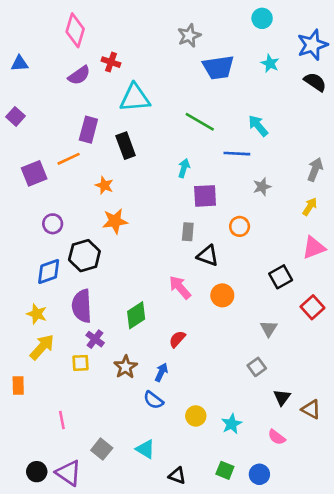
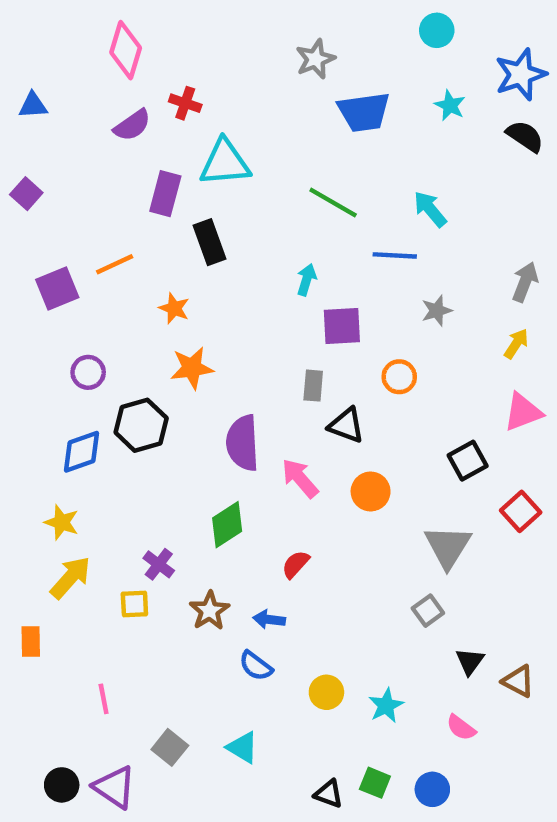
purple rectangle: (88, 130) -> (165, 194), moved
purple semicircle: (82, 306) -> (243, 443), moved
gray triangle: (269, 328) -> (448, 547), size x1.6
blue arrow: (161, 372) -> (269, 619), turned -108
black triangle: (177, 476) -> (329, 794), moved

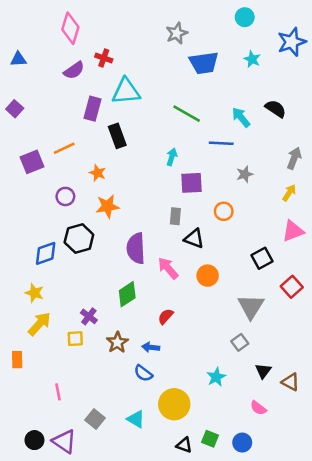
black semicircle: (525, 136) -> (276, 109), moved
purple circle: (88, 372) -> (65, 196), moved
yellow circle: (326, 692) -> (174, 404), moved, size x1.6
cyan star: (386, 706) -> (216, 377), moved

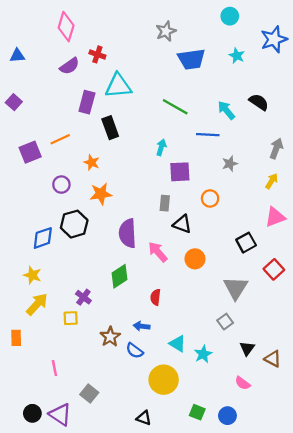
red semicircle: (166, 316) -> (155, 297), turned -35
brown star: (117, 342) -> (110, 337), moved
cyan triangle: (136, 419) -> (178, 344), moved
black triangle: (184, 445) -> (144, 418), moved

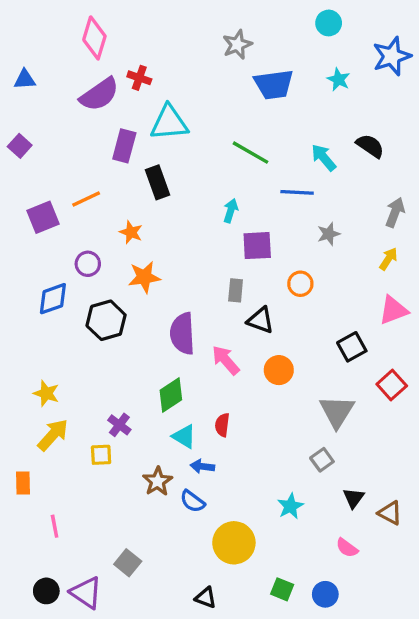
purple semicircle: (70, 66) -> (99, 94), size x1.4
blue diamond: (43, 238) -> (53, 299), moved
cyan triangle: (178, 344) -> (184, 437), moved
pink line: (54, 368) -> (55, 526), moved

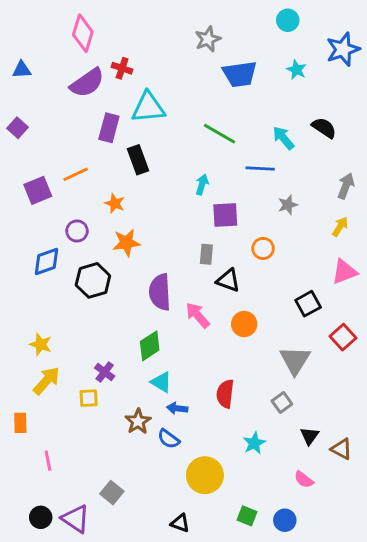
red semicircle: (222, 425) -> (225, 394), moved, size x1.4

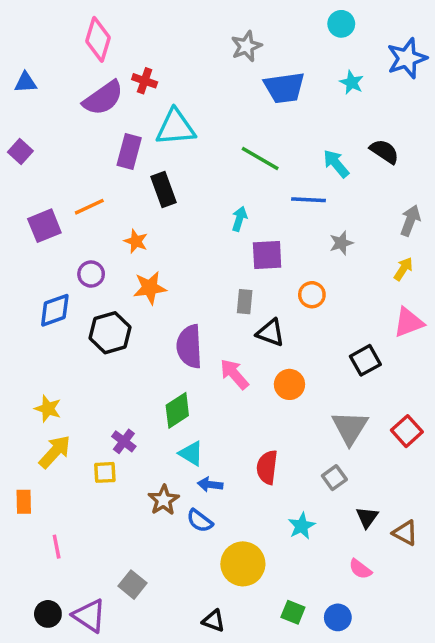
red square: (343, 337) -> (407, 431), moved

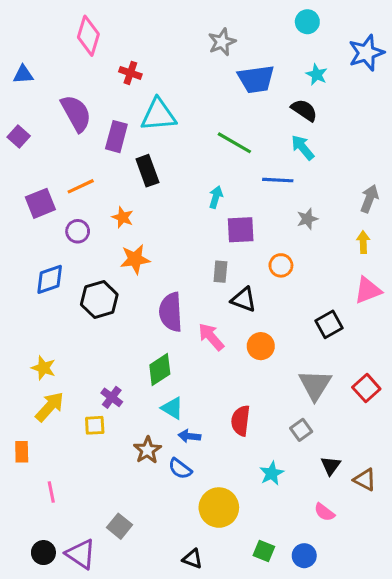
purple semicircle: (103, 98) -> (76, 113), moved, turned -84
black semicircle: (384, 152) -> (304, 110), moved
yellow arrow: (403, 269) -> (363, 242), turned -35
purple circle: (91, 274) -> (78, 231), moved

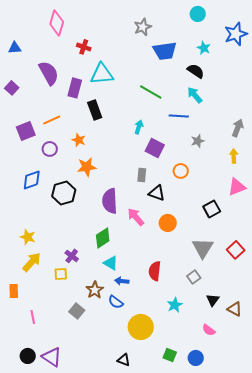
purple square: (241, 230) -> (155, 148), turned 30
gray square: (120, 526) -> (77, 311), moved

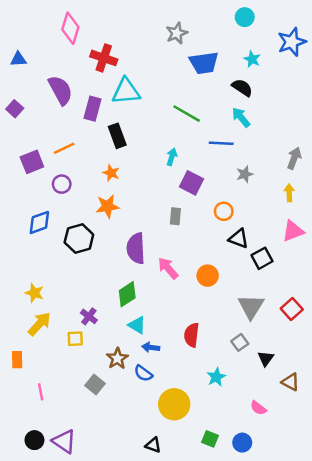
red cross: (84, 47) -> (104, 58), size x1.5
orange star: (79, 140) -> (111, 173), moved
black triangle: (157, 193) -> (239, 239), moved
black triangle: (213, 300) -> (266, 358), moved

